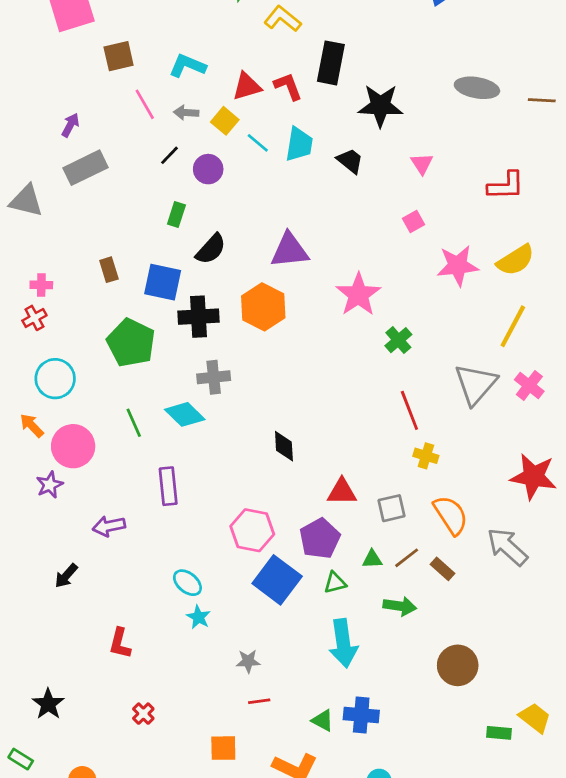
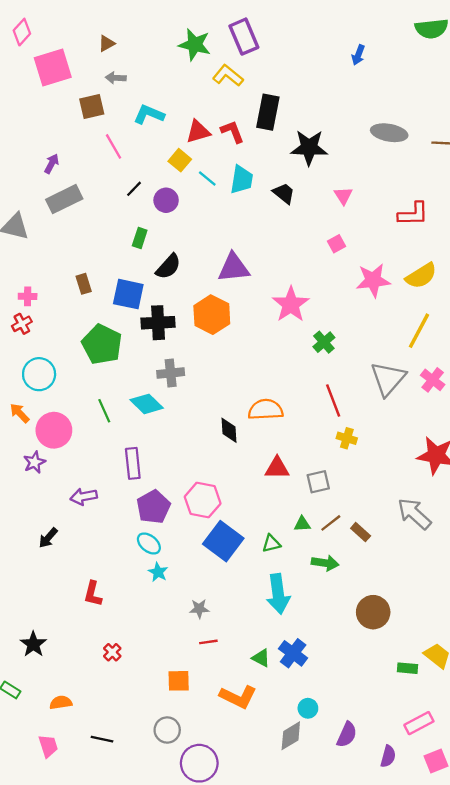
gray arrow: (186, 113) -> (116, 78), moved
orange semicircle: (451, 515) -> (266, 410), moved, turned -60
purple pentagon: (320, 539) -> (153, 507), moved
blue cross: (361, 715) -> (293, 653), turned 32

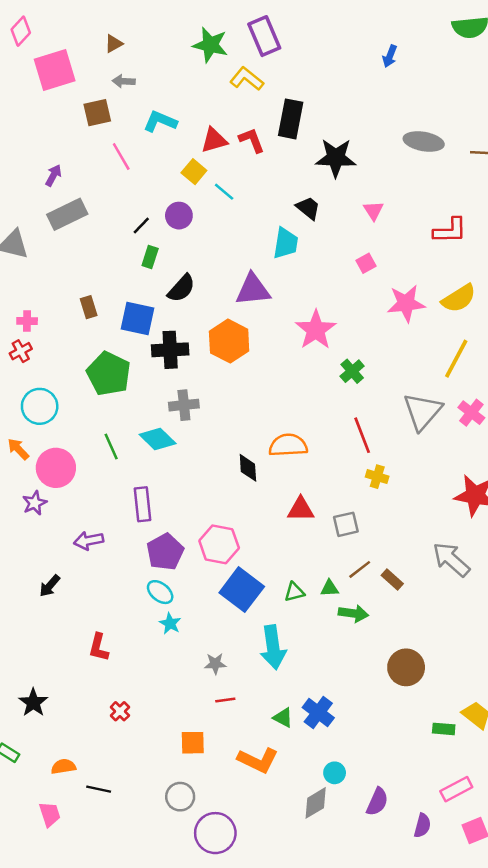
cyan trapezoid: (242, 180) -> (286, 243), moved
black line: (134, 189) -> (141, 226), moved
green triangle: (302, 524) -> (330, 588), moved
cyan arrow: (278, 594) -> (273, 647), moved
black line: (102, 739) -> (99, 789), moved

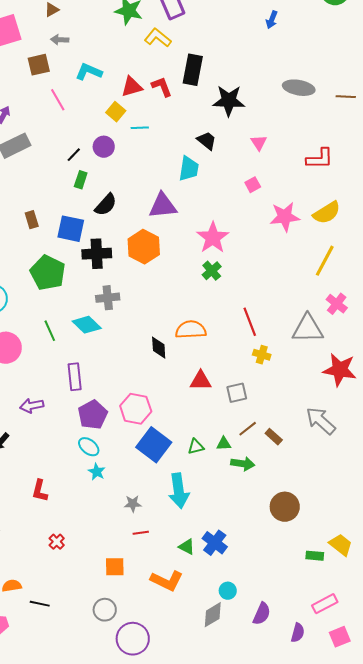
cyan line: (224, 192) -> (140, 128), turned -42
green cross: (352, 371) -> (212, 271), moved
gray triangle: (422, 411) -> (308, 329), moved, turned 48

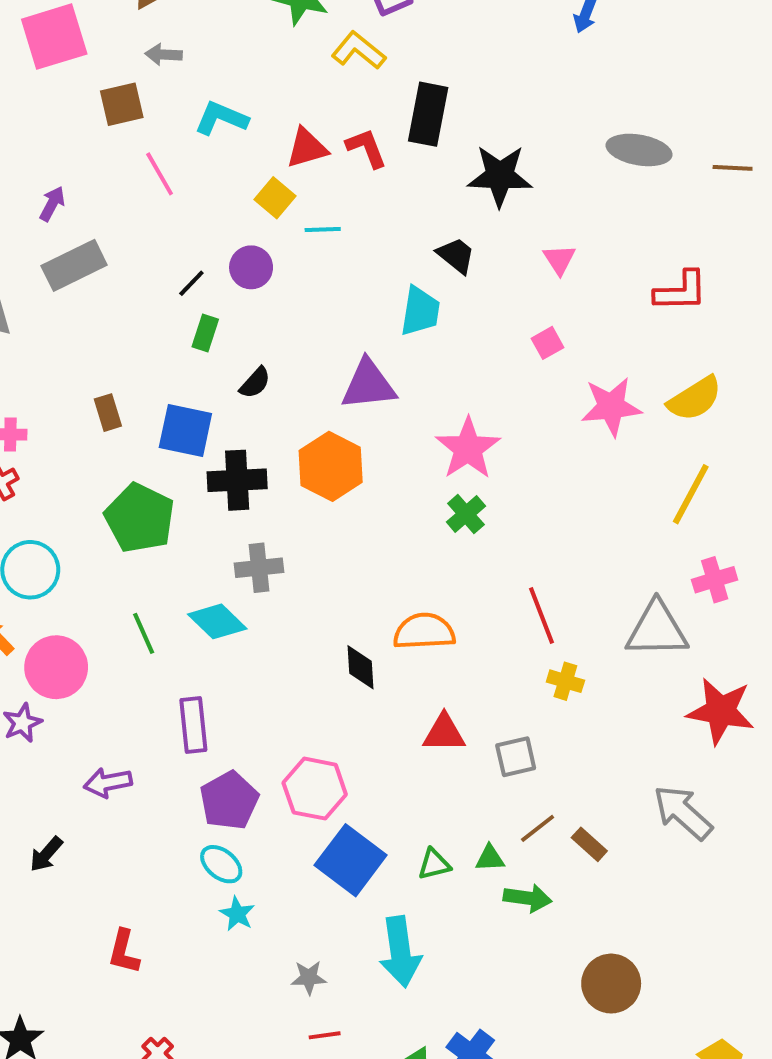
black semicircle: (106, 205) -> (255, 383), size x0.7
pink cross: (337, 304) -> (715, 580), turned 35

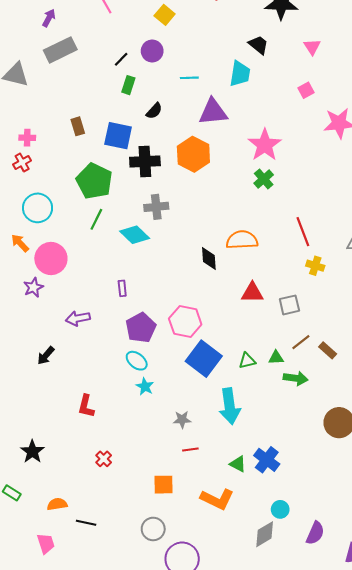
cyan line: (323, 230) -> (189, 78), moved
green line: (144, 633) -> (96, 219), moved, turned 50
purple rectangle: (193, 725) -> (122, 288), size x0.6

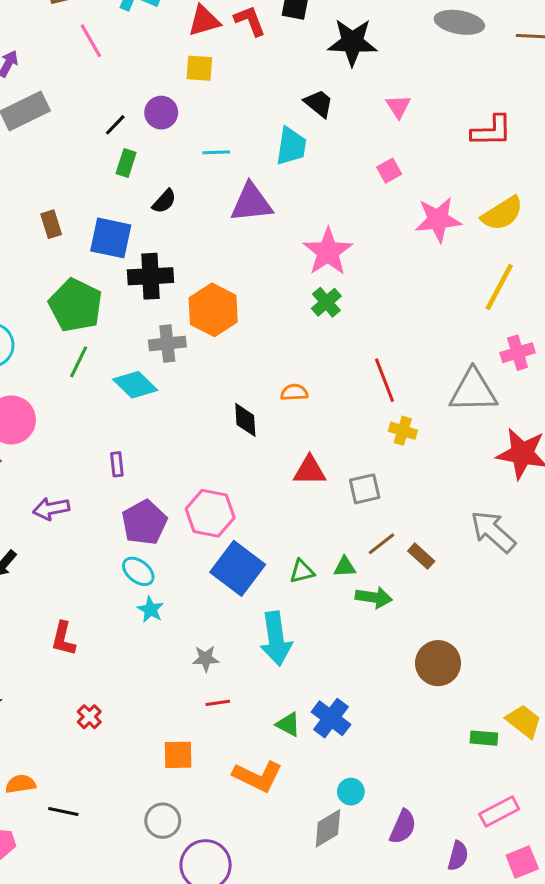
yellow square: (165, 15) -> (199, 68), moved, turned -36
orange hexagon: (193, 154) -> (213, 310), moved
orange semicircle: (242, 240) -> (294, 392), size x0.6

